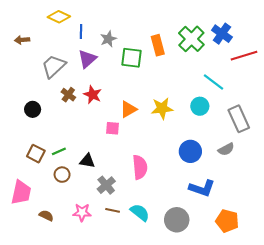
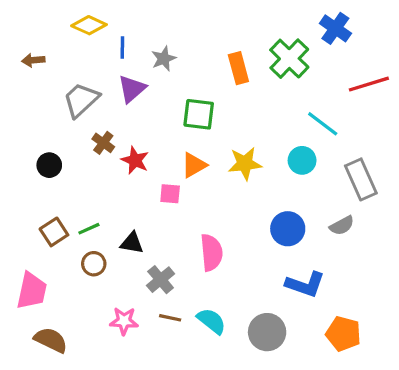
blue cross: (222, 34) -> (335, 28), moved
green square: (131, 58) -> (199, 114), moved
red star: (93, 95) -> (135, 160), moved
brown square: (36, 154) -> (54, 232), turned 30
brown semicircle: (46, 216) -> (51, 340), moved, size x1.5

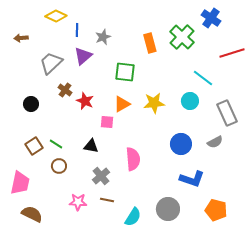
green line: (89, 229) -> (56, 144), turned 56
black triangle: (132, 243) -> (91, 146), moved
cyan semicircle: (211, 321) -> (133, 217), moved, turned 84

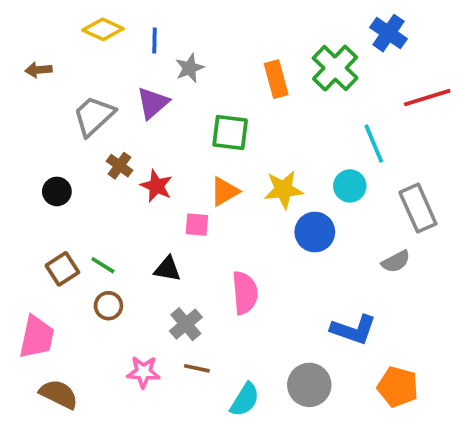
blue line: (77, 30) -> (155, 40), moved
cyan line: (203, 78) -> (374, 144), turned 30
blue circle: (181, 144) -> (315, 232), moved

